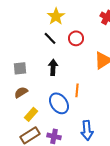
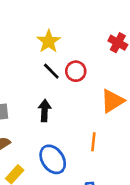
black line: (50, 38) -> (51, 71), moved
orange line: (77, 90) -> (93, 142), moved

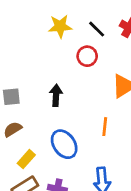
yellow star: (49, 41) -> (60, 26), turned 30
black line: (51, 71) -> (97, 29), moved

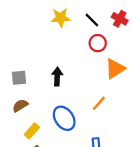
red circle: (87, 56) -> (98, 43), moved
orange line: (105, 127) -> (99, 103), turned 35

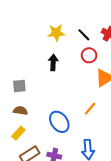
black arrow: (57, 77) -> (53, 62), moved
brown semicircle: (20, 106) -> (20, 111), turned 40
yellow rectangle: (32, 131) -> (18, 133), moved

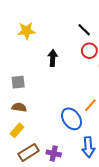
yellow star: (56, 33) -> (26, 31), moved
blue ellipse: (59, 122) -> (72, 119), moved

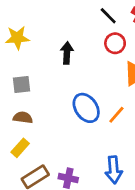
yellow star: (26, 31) -> (17, 38), moved
blue ellipse: (72, 119) -> (86, 108), moved

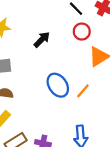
black arrow: (67, 53) -> (42, 40), turned 42

